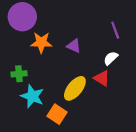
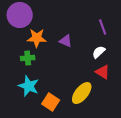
green cross: (19, 74) -> (28, 58), moved
red triangle: (102, 78) -> (103, 72), moved
yellow ellipse: (75, 88) -> (82, 93), moved

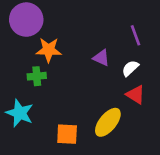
purple triangle: (66, 41) -> (101, 58), moved
cyan star: (29, 86) -> (20, 113), moved
orange square: (51, 102) -> (67, 134), turned -30

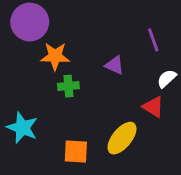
white semicircle: (130, 68) -> (167, 79), moved
green cross: (37, 76) -> (68, 86), moved

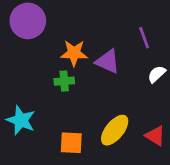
orange star: (55, 56) -> (74, 53), moved
purple triangle: (115, 65) -> (108, 61), size x1.4
red triangle: (153, 107) -> (155, 136), moved

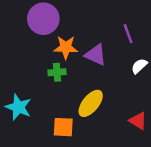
purple circle: (28, 21) -> (43, 19), moved
yellow ellipse: (115, 130) -> (91, 103), moved

